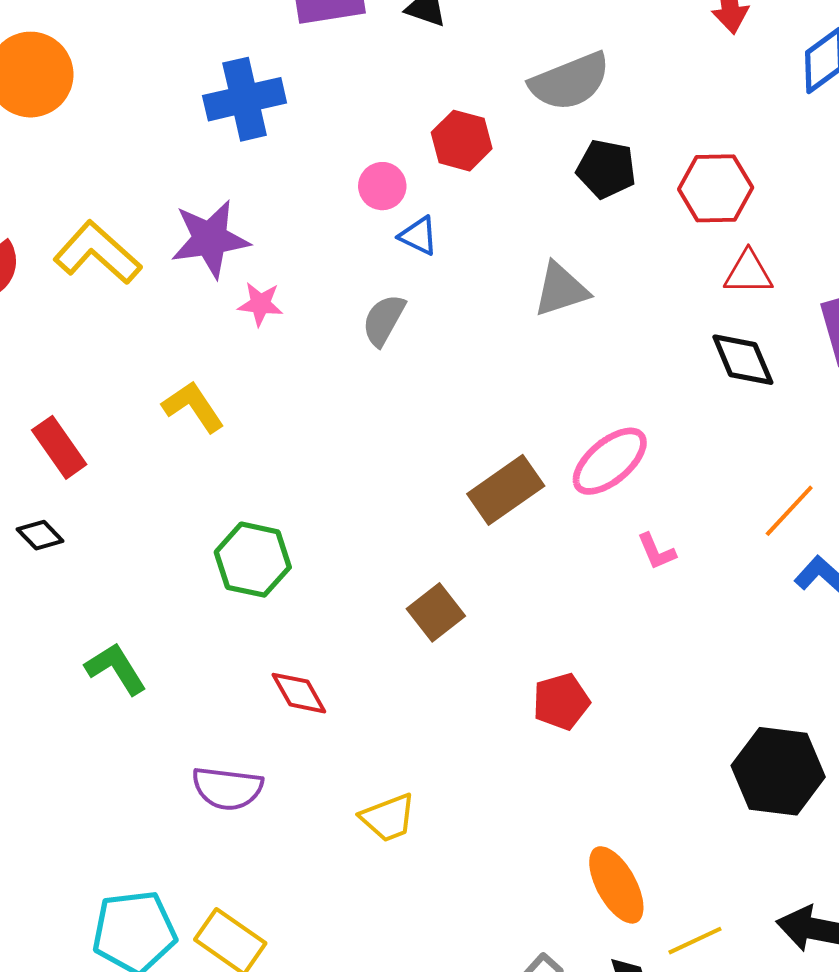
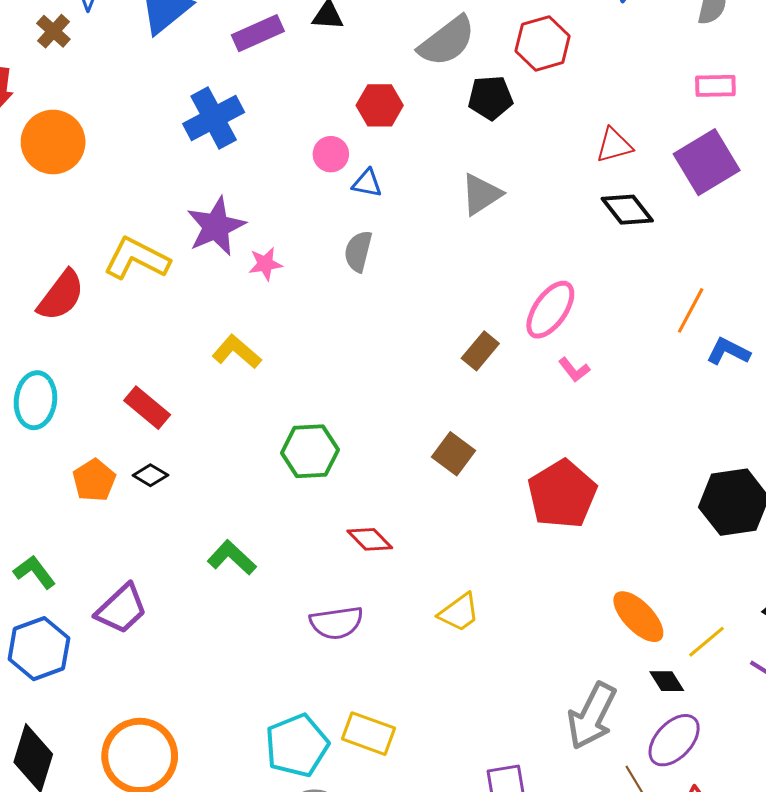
red hexagon: (716, 188) -> (543, 43), moved
brown rectangle: (506, 490) -> (480, 351), size x0.7
pink L-shape: (656, 552) -> (574, 370), moved
red pentagon: (561, 702) -> (562, 494), size x1.6

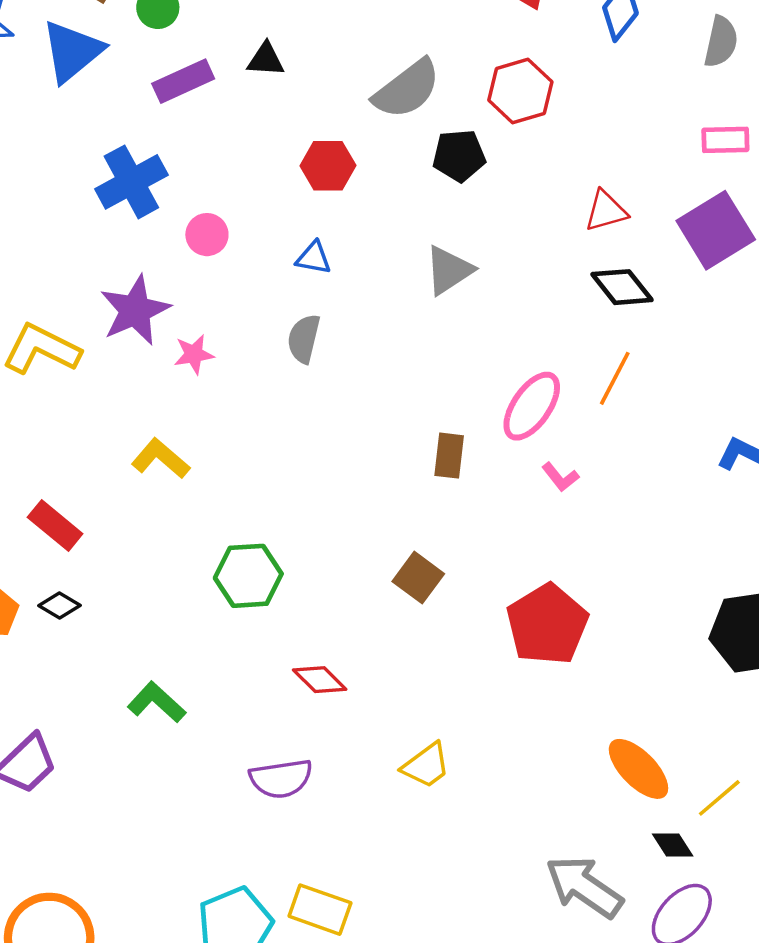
pink circle: (331, 154) -> (207, 235), moved
orange line: (691, 310) -> (615, 378), moved
brown rectangle: (480, 351) -> (449, 456), turned -33
gray arrow: (592, 716) -> (584, 887), turned 98

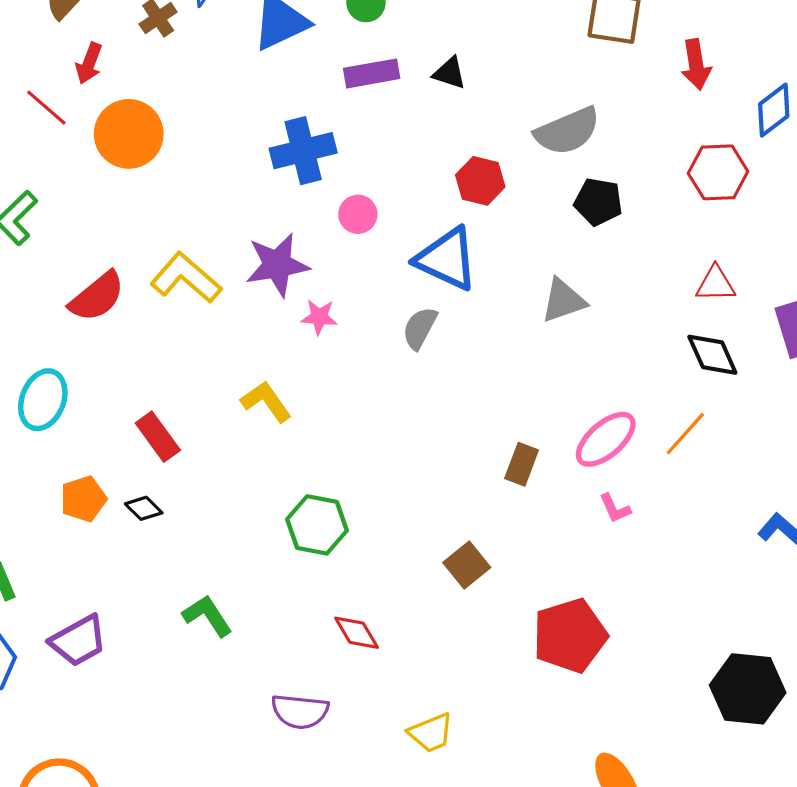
red hexagon: (520, 91) -> (718, 172), moved
blue triangle: (314, 258) -> (447, 259), size x2.0

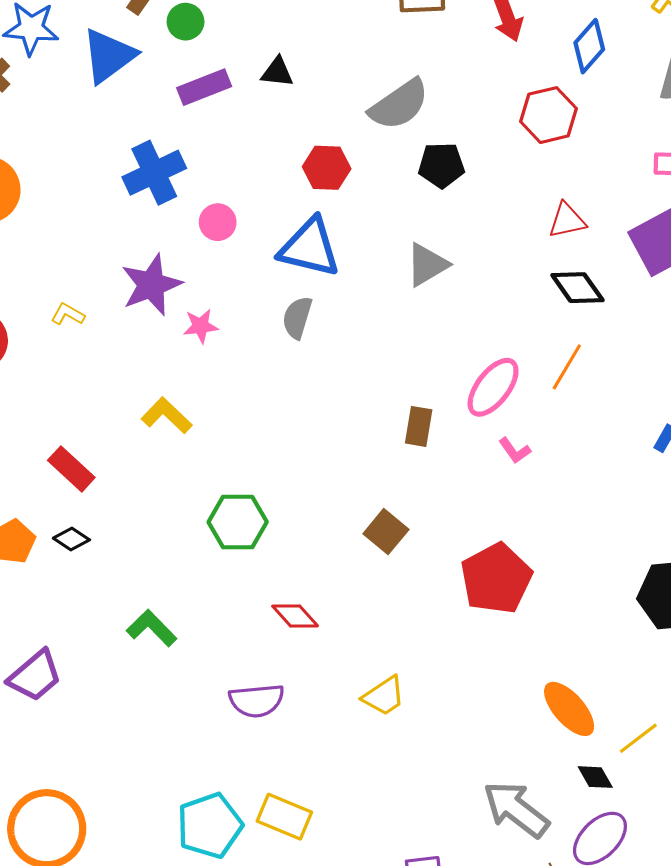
yellow L-shape: (186, 278) -> (68, 314), size x0.5

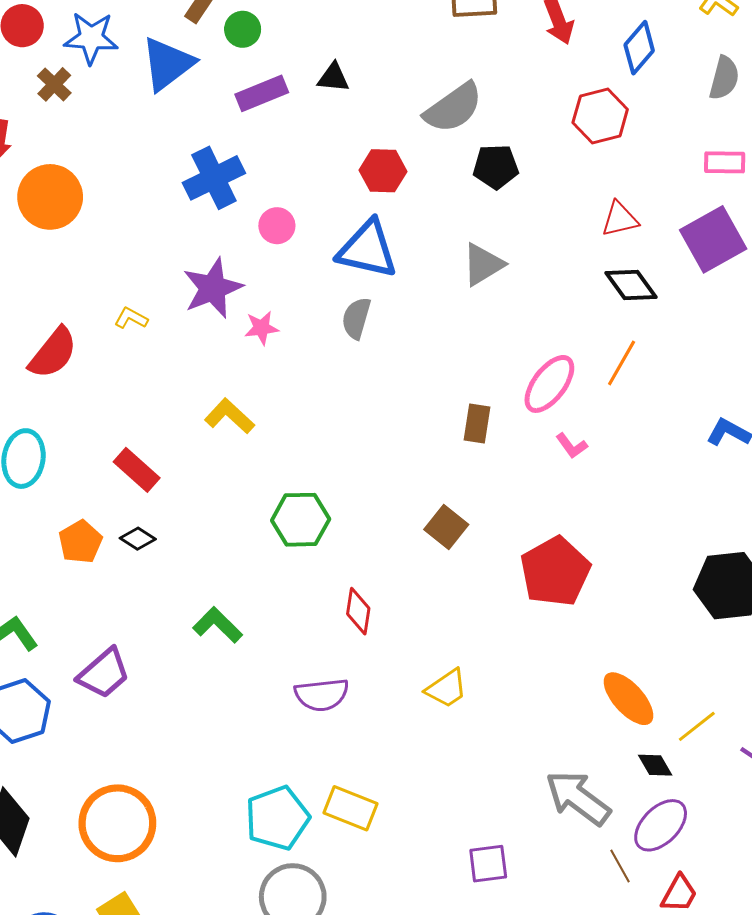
red diamond: (295, 616) -> (358, 611), turned 51

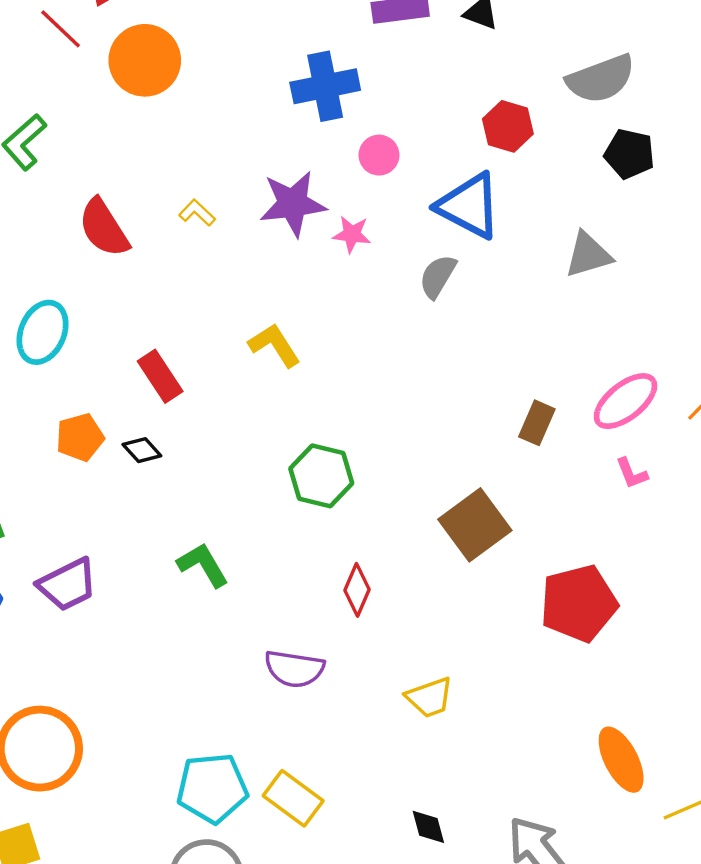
pink star: (262, 328) -> (352, 234), moved
red semicircle: (53, 353) -> (104, 228), turned 94
brown square: (446, 527) -> (475, 525), size x1.5
black diamond: (655, 765) -> (428, 827), moved

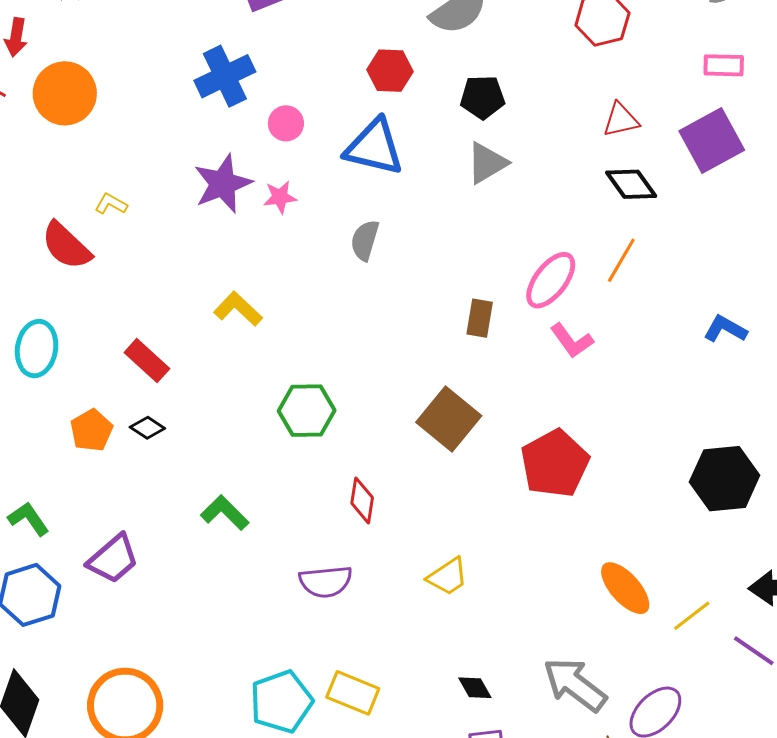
black pentagon: (629, 154) -> (482, 97), moved
yellow L-shape: (197, 213) -> (111, 204), moved
gray semicircle: (438, 276) -> (365, 240), moved
pink L-shape: (632, 473) -> (572, 341), size x1.4

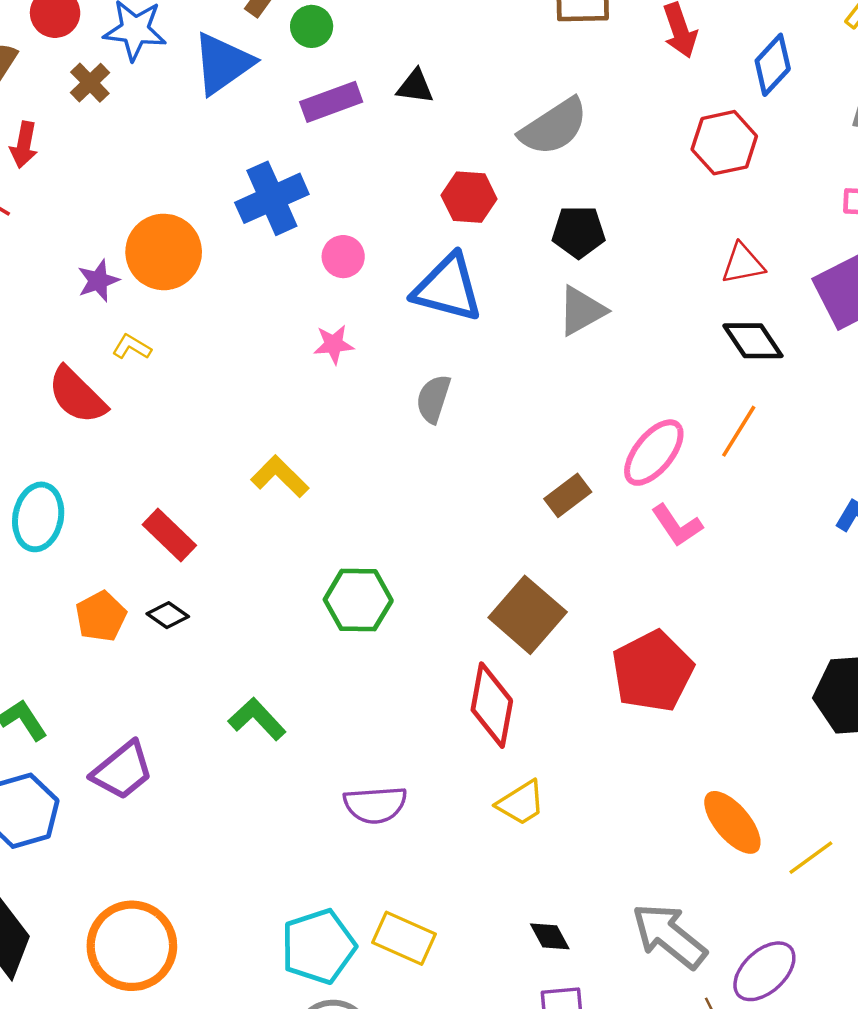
orange circle: (65, 93) -> (164, 252), moved
purple star: (223, 184) -> (98, 281), moved, size x0.6
brown rectangle: (480, 318) -> (568, 495), turned 42
red diamond: (362, 500) -> (492, 705), moved, size x1.5

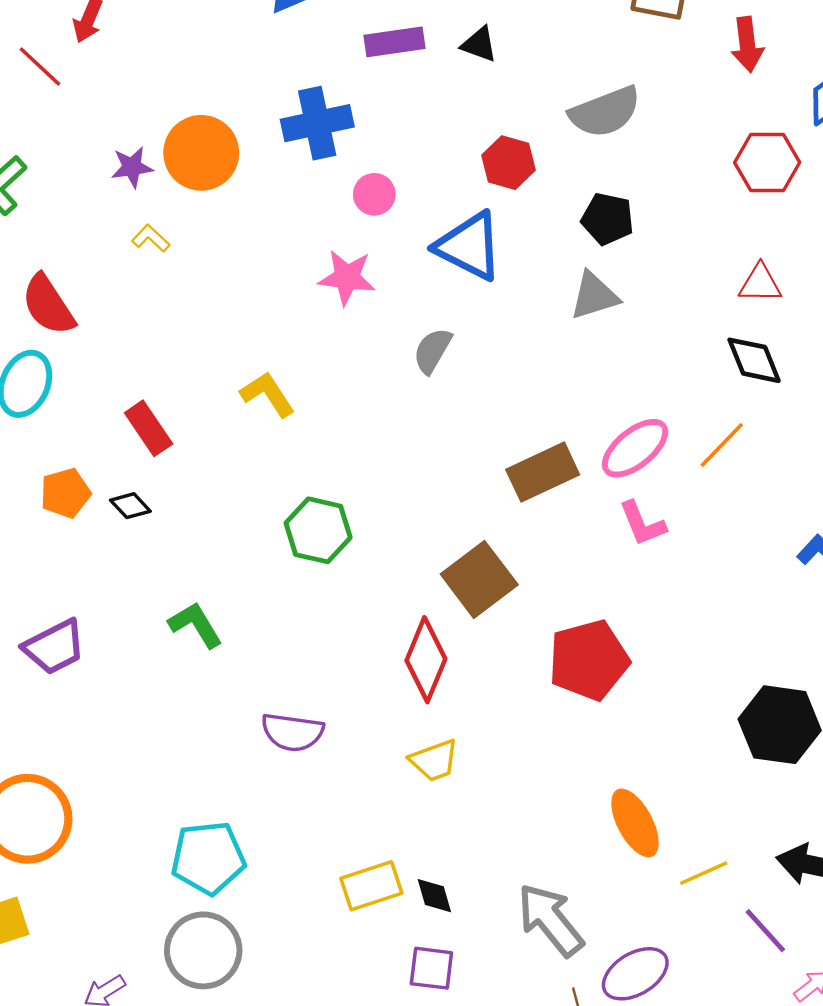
pink star: (334, 344) -> (347, 277), size x1.4
red semicircle: (77, 395) -> (48, 305), moved
brown rectangle: (568, 495) -> (543, 472), size x1.5
yellow rectangle: (404, 938) -> (371, 886), moved, turned -54

